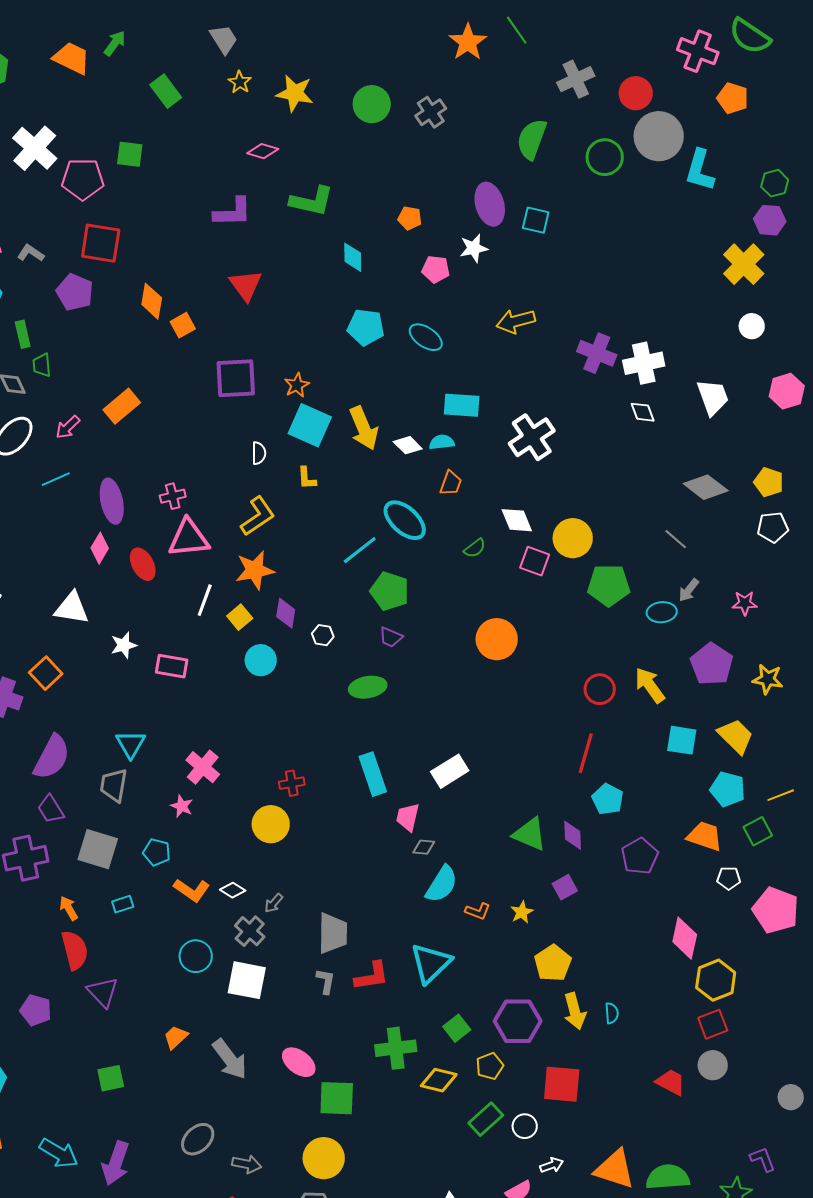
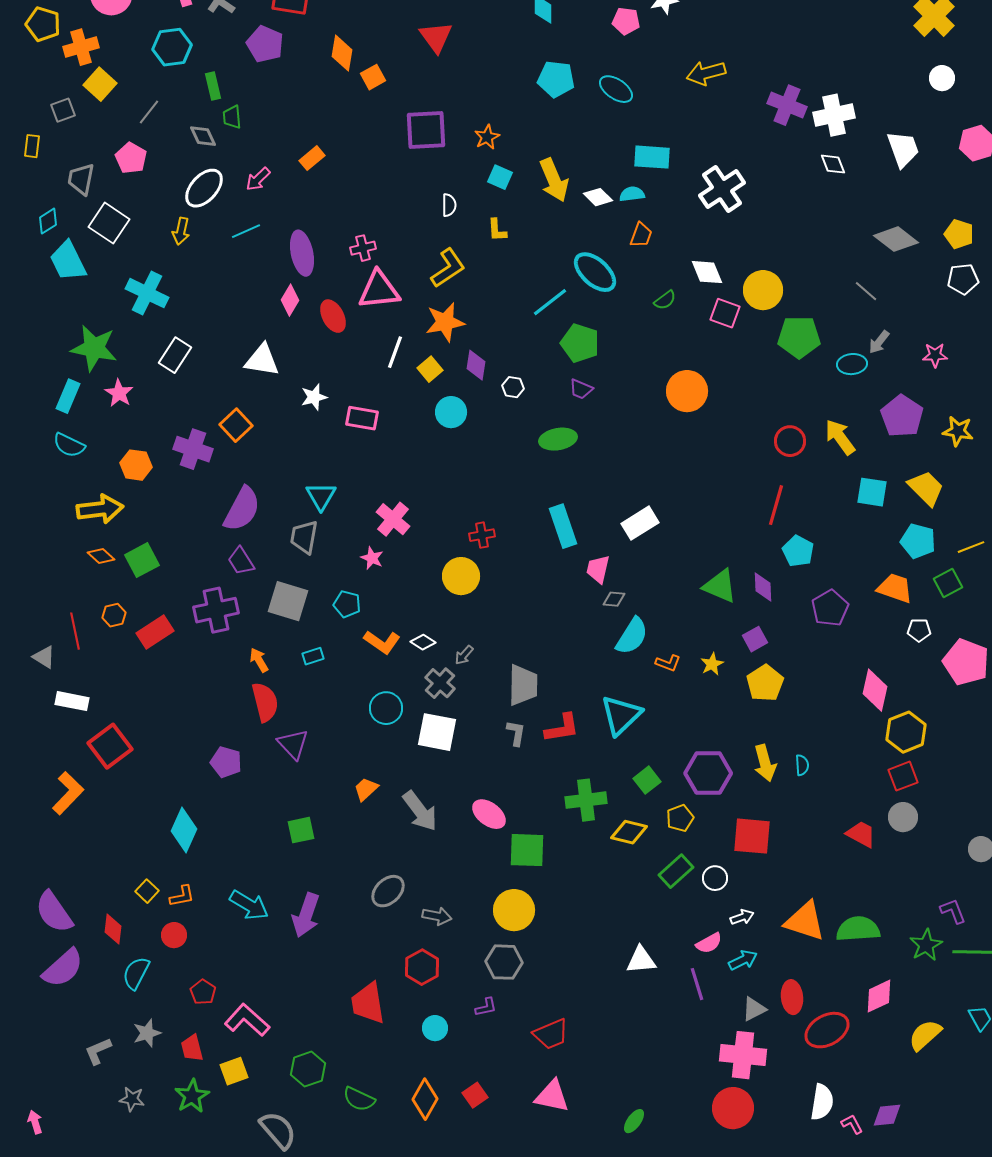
orange rectangle: (122, 406) -> (312, 158), size x0.7
cyan square: (310, 425) -> (500, 177), size x0.6
yellow pentagon: (553, 963) -> (765, 683), moved

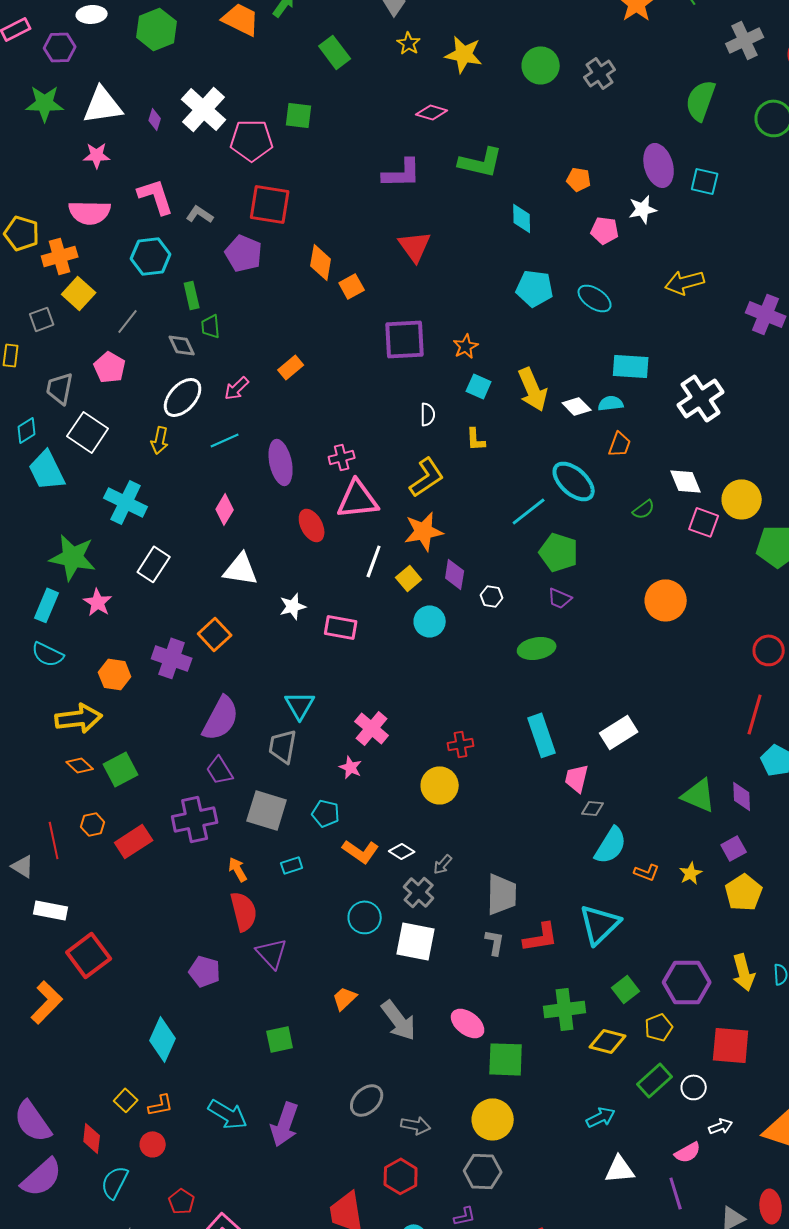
pink diamond: (290, 300) -> (225, 509), moved
cyan arrow: (743, 960) -> (601, 1117), moved

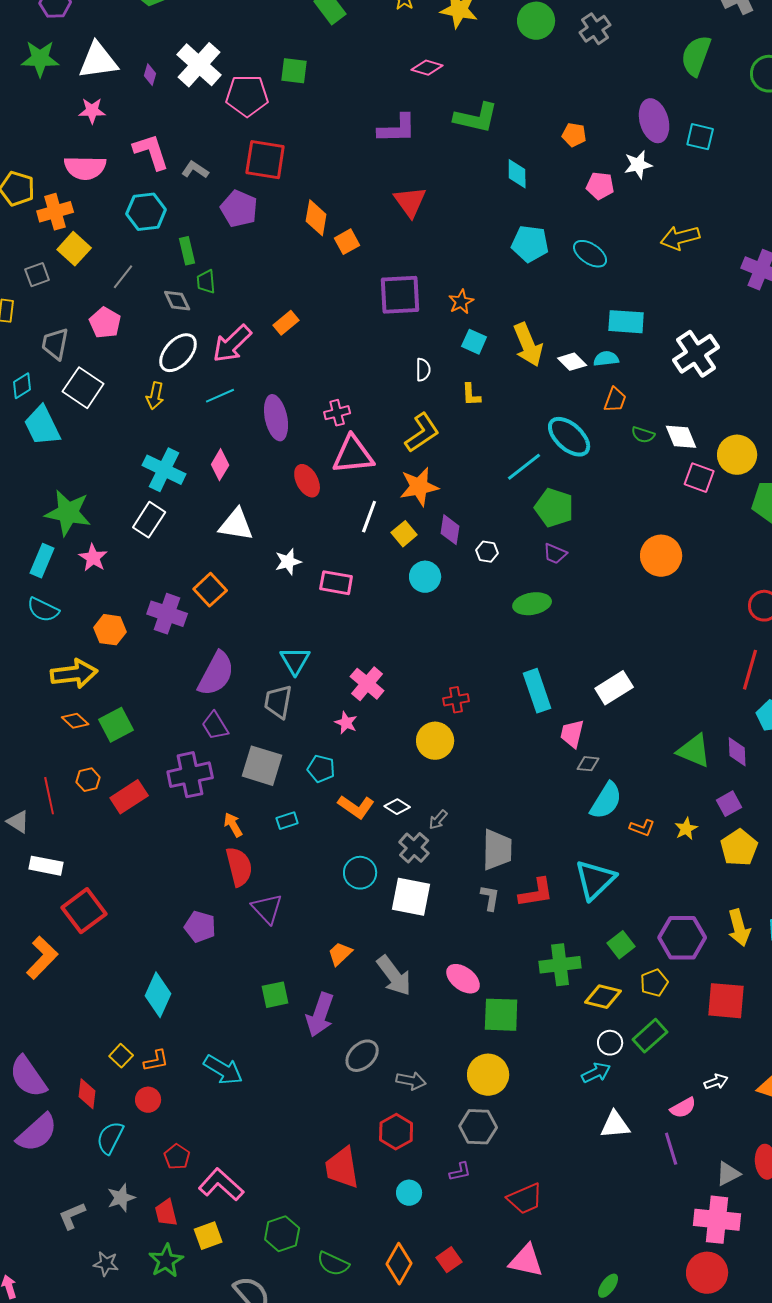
pink arrow: (237, 388) -> (232, 344), size x1.6
cyan cross: (126, 502) -> (164, 470), moved
green semicircle: (644, 509) -> (643, 435), moved, turned 55
white circle: (694, 1087) -> (610, 1043), moved
purple arrow: (285, 1124) -> (320, 1015), moved

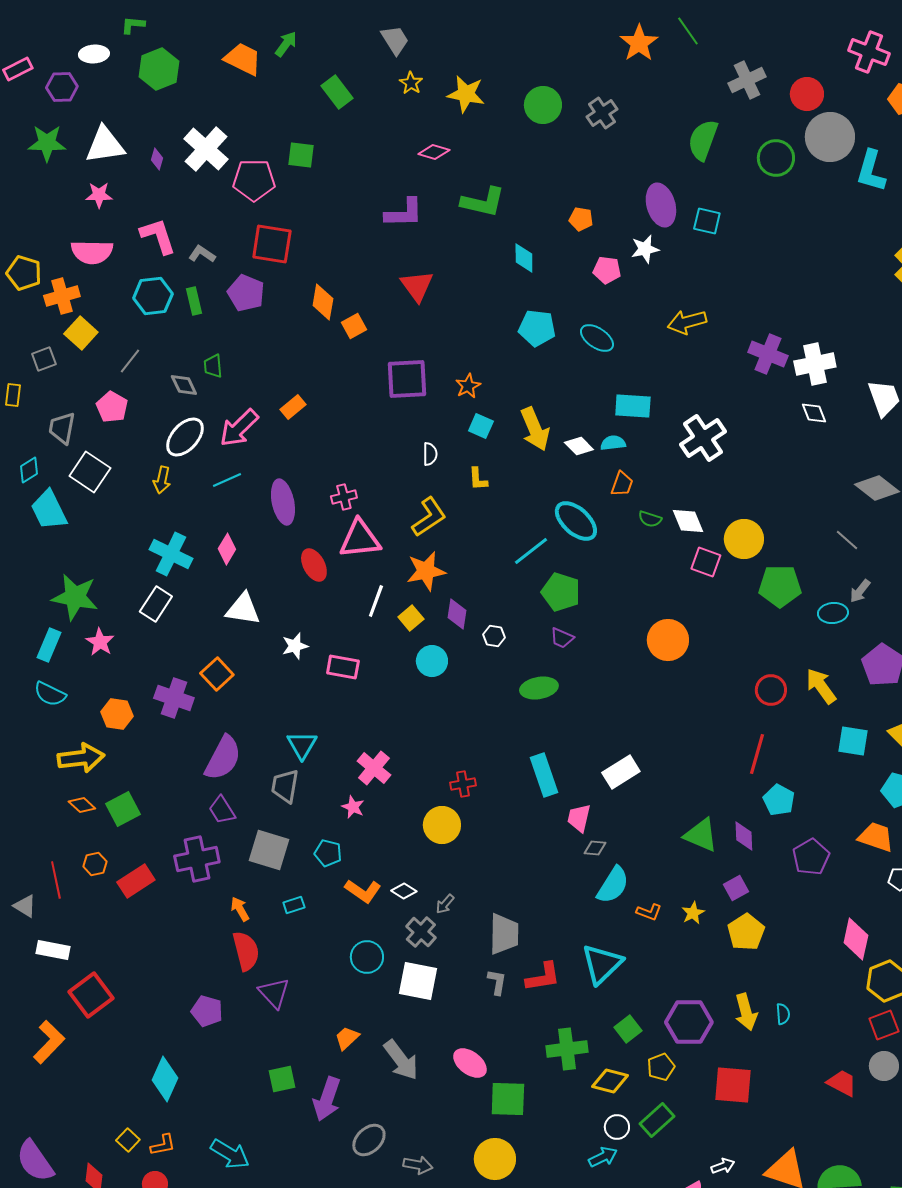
green rectangle: (187, 251) -> (194, 301), moved

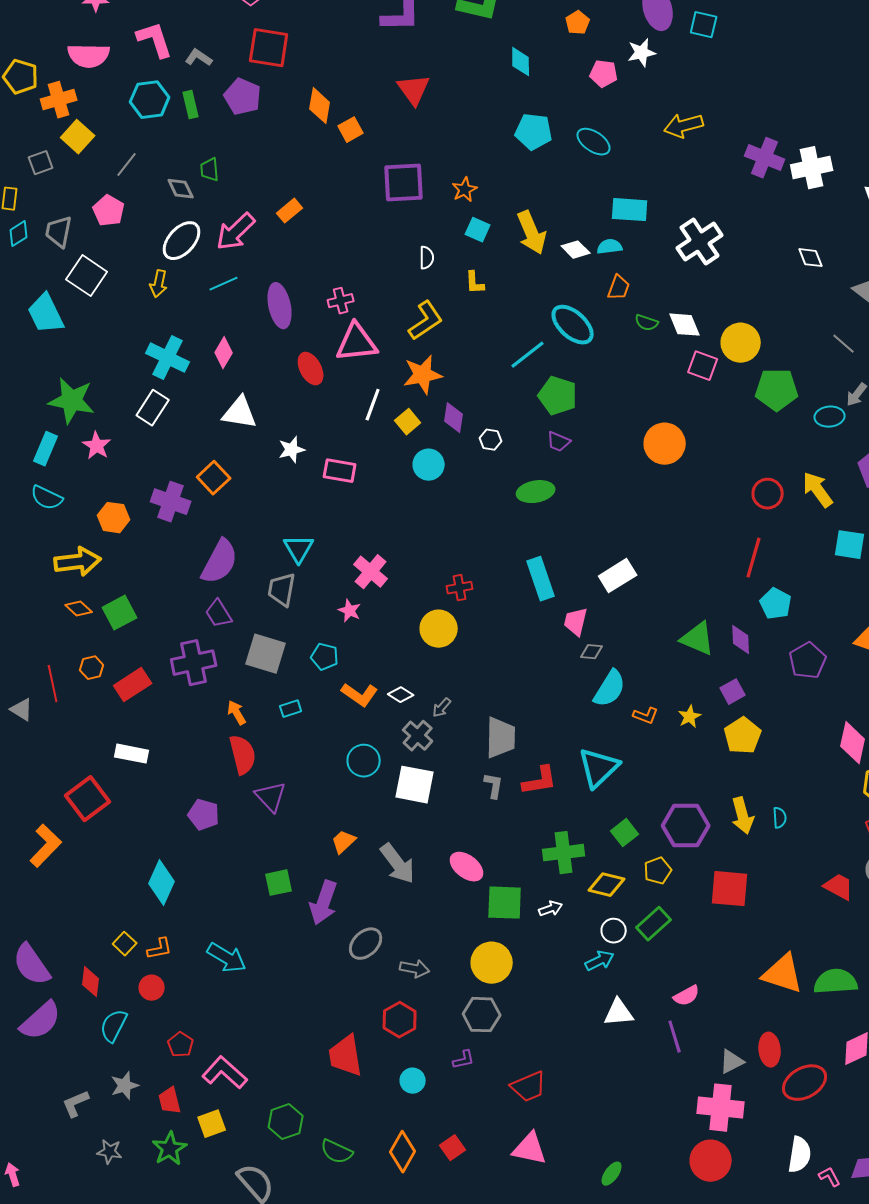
orange pentagon: (581, 219) -> (578, 23), turned 30
white diamond: (814, 413) -> (811, 258), moved
cyan diamond: (29, 470) -> (19, 234), moved
white rectangle: (53, 950) -> (132, 754), moved
white arrow: (723, 1166) -> (551, 909), moved

